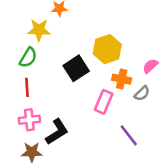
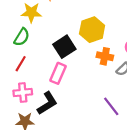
red line: (27, 87) -> (21, 64), turned 35
pink rectangle: (104, 102) -> (58, 73), moved

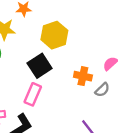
yellow hexagon: (92, 30) -> (54, 35), moved

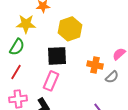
black square: (40, 66) -> (57, 56), turned 30

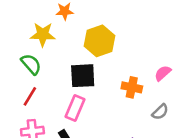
green semicircle: (17, 47) -> (31, 64), turned -72
gray semicircle: (112, 77) -> (160, 112), moved

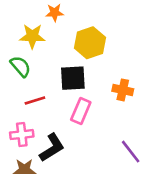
red line: (30, 96) -> (35, 100), moved, turned 42
pink rectangle: (75, 108) -> (81, 111), moved

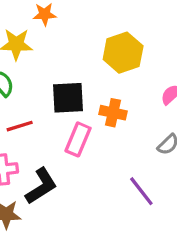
yellow hexagon: (90, 43) -> (123, 53), moved
orange cross: (123, 90) -> (113, 113), moved

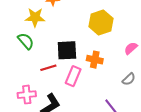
red line: (20, 126) -> (48, 68), moved

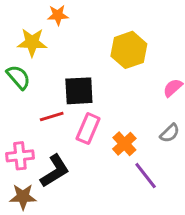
orange cross: (95, 60) -> (124, 144), moved, turned 35

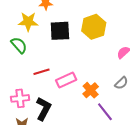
black square: (79, 91) -> (60, 31), moved
pink rectangle: (88, 129) -> (66, 80), turned 42
black L-shape: (55, 171) -> (44, 109), turned -30

